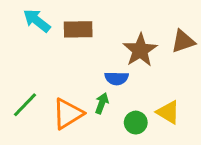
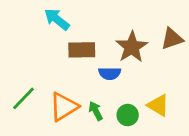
cyan arrow: (37, 21) -> (57, 19), moved
brown rectangle: (78, 29) -> (82, 50), moved
green arrow: (102, 103) -> (96, 111), moved, turned -48

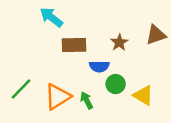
brown star: (132, 47) -> (119, 42), size x0.6
green circle: (128, 115) -> (116, 84), moved

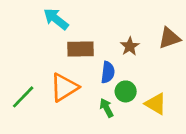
blue semicircle: (99, 66) -> (108, 72), turned -84
orange triangle: (58, 97) -> (64, 87), moved
green arrow: (87, 100) -> (106, 108), moved

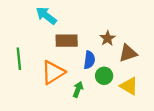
brown triangle: (169, 38) -> (128, 53), moved
green line: (23, 97) -> (19, 59), moved, turned -50
green arrow: (106, 108) -> (78, 89), moved, turned 49

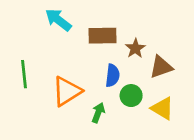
brown rectangle: (67, 41) -> (103, 36), moved

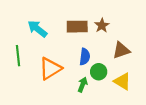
cyan arrow: (58, 20) -> (37, 29), moved
brown star: (135, 48) -> (102, 26), moved
green arrow: (98, 113) -> (83, 85), moved

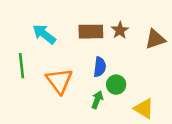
brown triangle: (121, 50) -> (155, 39), moved
orange triangle: (50, 68) -> (59, 81), turned -35
yellow triangle: (122, 81) -> (144, 109), moved

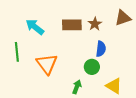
brown triangle: (155, 39) -> (123, 18), moved
blue semicircle: (100, 67) -> (101, 49), moved
green arrow: (97, 100) -> (77, 87), moved

